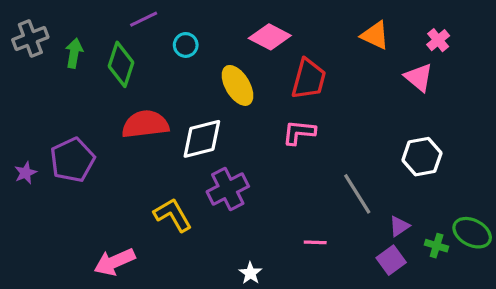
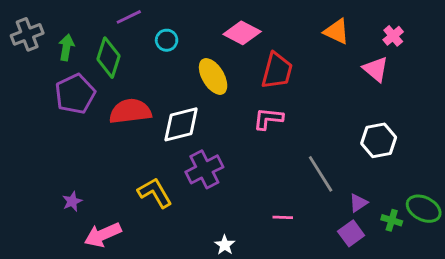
purple pentagon: (72, 160) -> (75, 94), moved
purple star: (25, 173) -> (72, 201), moved

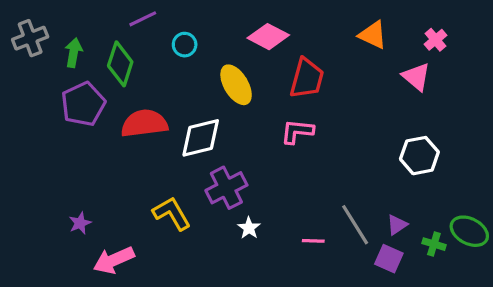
gray line: (321, 174) -> (355, 225), moved
purple square: (351, 233) -> (389, 259), turned -30
white star: (225, 245) -> (249, 228), moved

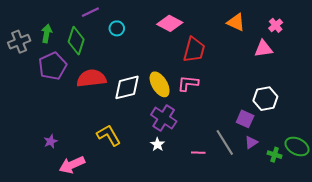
gray cross: (30, 38) -> (19, 42), moved
pink triangle: (416, 77) -> (263, 49), turned -48
yellow ellipse: (236, 85) -> (160, 84), moved
purple cross: (226, 188) -> (164, 118), moved, turned -30
purple square: (389, 259) -> (245, 119), moved

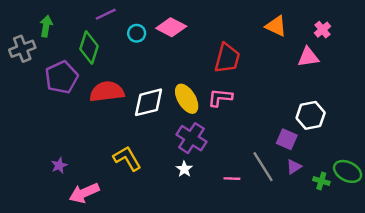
pink diamond: (170, 23) -> (171, 27), moved
green arrow: (47, 33) -> (46, 26), moved

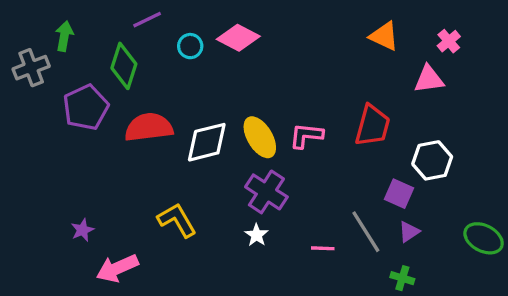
red trapezoid: (227, 58) -> (373, 126), moved
green cross: (321, 181) -> (402, 278), moved

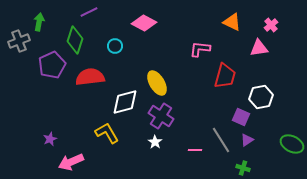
cyan circle: (190, 46) -> (115, 46), moved
pink L-shape: (306, 136) -> (200, 49), moved
white diamond: (207, 142) -> (125, 102), moved

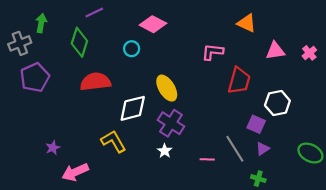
pink cross: (271, 25) -> (309, 53), moved
cyan circle: (115, 46) -> (132, 49), moved
purple pentagon: (52, 65) -> (35, 77), moved

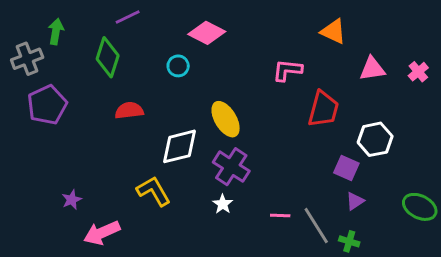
red semicircle: (95, 82) -> (129, 111), size x0.7
gray line: (235, 149) -> (316, 226), moved

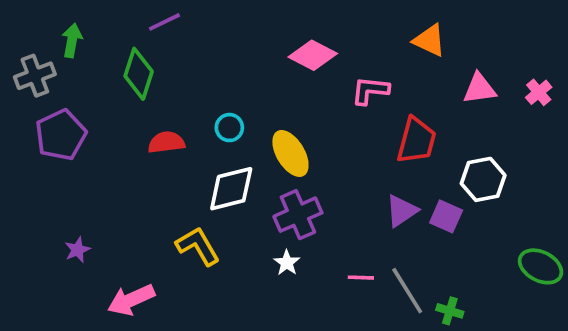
pink diamond: (207, 33) -> (313, 55), moved
cyan circle: (178, 66) -> (229, 128), moved
purple cross: (231, 167) -> (298, 215), turned 33
purple star: (72, 200) -> (77, 250), moved
purple triangle: (355, 201) -> (402, 211), moved, size x1.4

